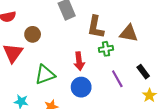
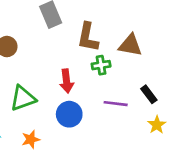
purple line: (117, 79) -> (116, 104), turned -54

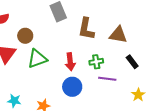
green cross: (101, 65) -> (96, 62), moved
black rectangle: (149, 94) -> (132, 62), moved
green triangle: (23, 98) -> (37, 59), moved

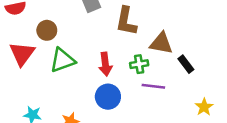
brown triangle: (118, 35) -> (161, 43), moved
yellow star: (138, 95) -> (204, 107), moved

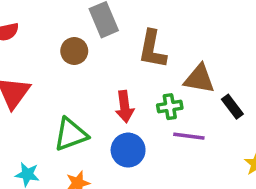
brown circle: (47, 30) -> (74, 51), moved
green triangle: (62, 60) -> (71, 134), moved

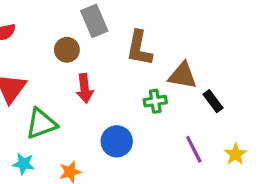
red arrow: (125, 107) -> (85, 88), moved
green triangle: (71, 134) -> (41, 124), moved
purple line: (189, 136) -> (194, 149), moved, turned 56

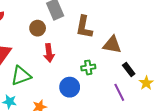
green cross: (155, 101) -> (88, 67), moved
black rectangle: (213, 101) -> (129, 70), moved
yellow star: (236, 154) -> (146, 83), moved

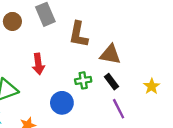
brown circle: (38, 28) -> (12, 21), moved
black rectangle: (129, 70) -> (111, 82), moved
yellow star: (146, 83) -> (152, 86), moved

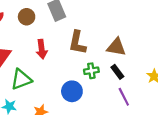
brown L-shape: (78, 34) -> (77, 43), moved
red arrow: (38, 64) -> (42, 49), moved

